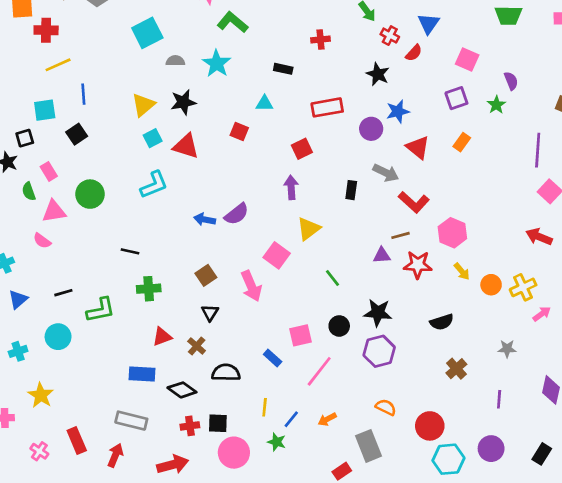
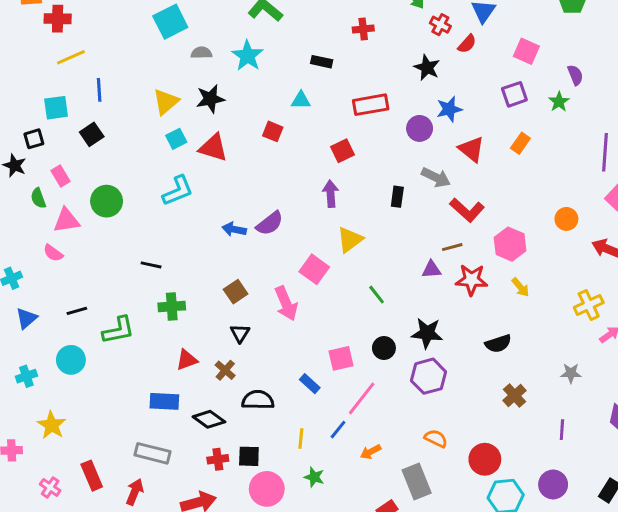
orange circle: (491, 285) -> (566, 219), moved
blue line: (291, 419) -> (338, 430), moved

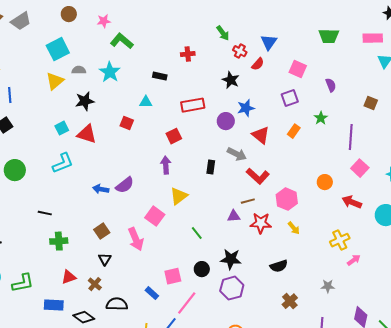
yellow triangle: (166, 102) -> (55, 81), moved
green star: (559, 102) -> (321, 118), moved
green L-shape: (118, 330) -> (23, 283), moved

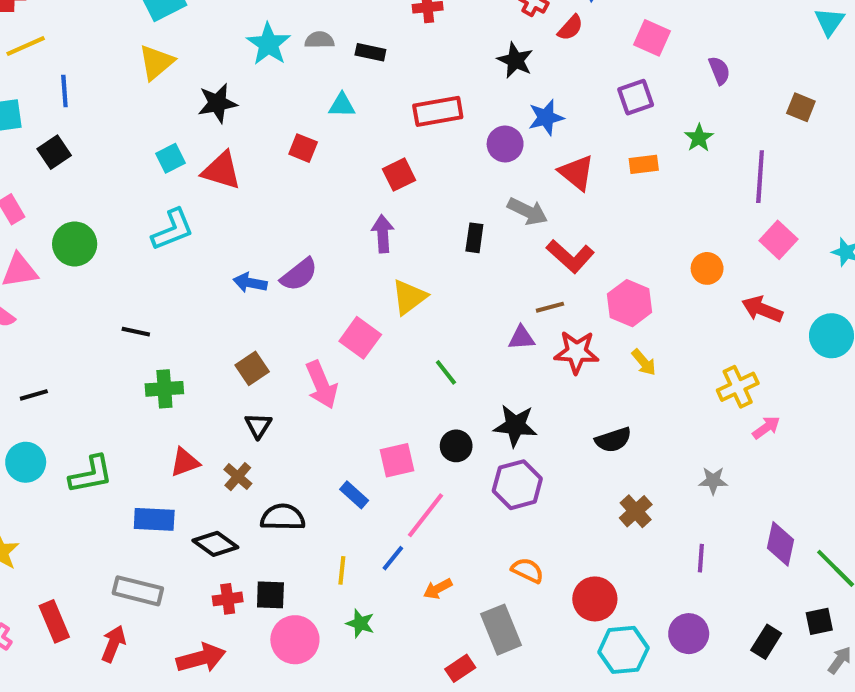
gray semicircle: (79, 70) -> (319, 40), moved
orange rectangle: (294, 131) -> (644, 164), turned 48

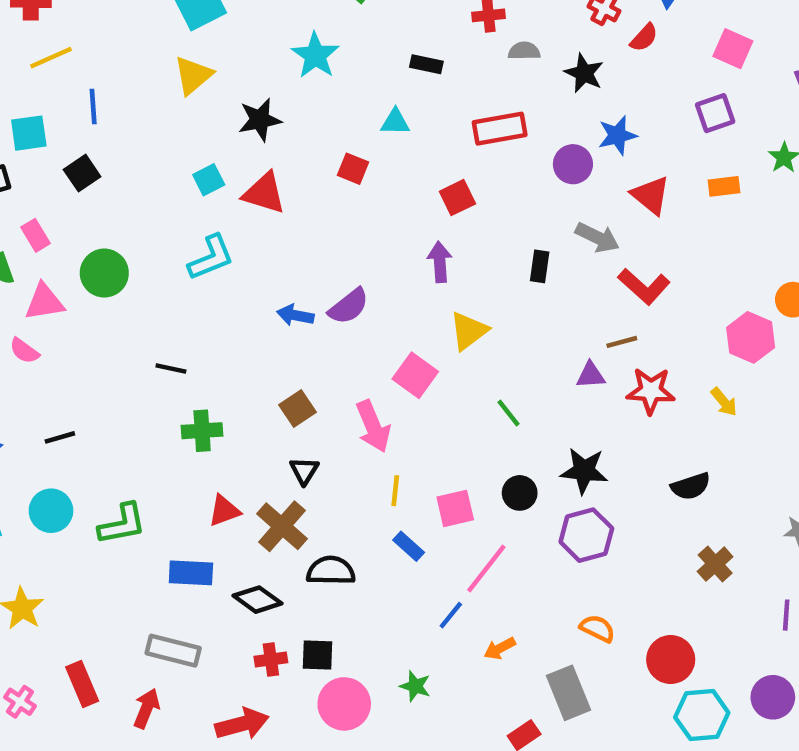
gray semicircle: (319, 40) -> (524, 51), moved
pink hexagon: (630, 303) -> (751, 337), moved
brown cross: (238, 477) -> (282, 526), size x1.6
yellow line: (342, 570) -> (395, 491), moved

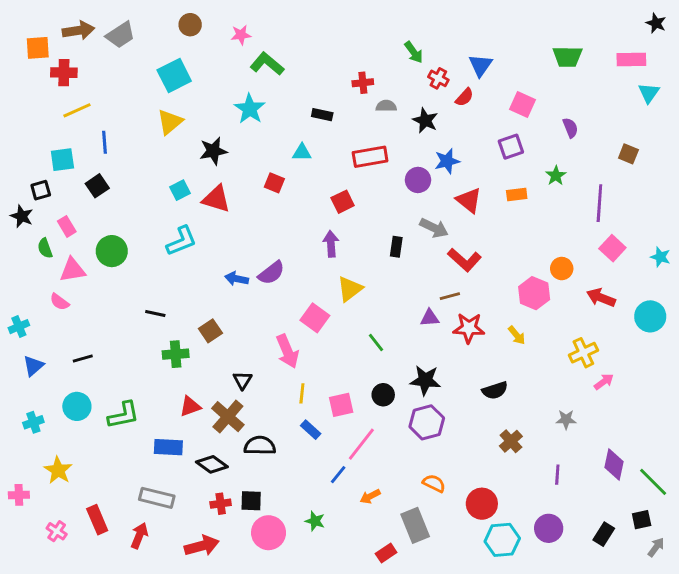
brown square: (298, 409) -> (210, 331), moved

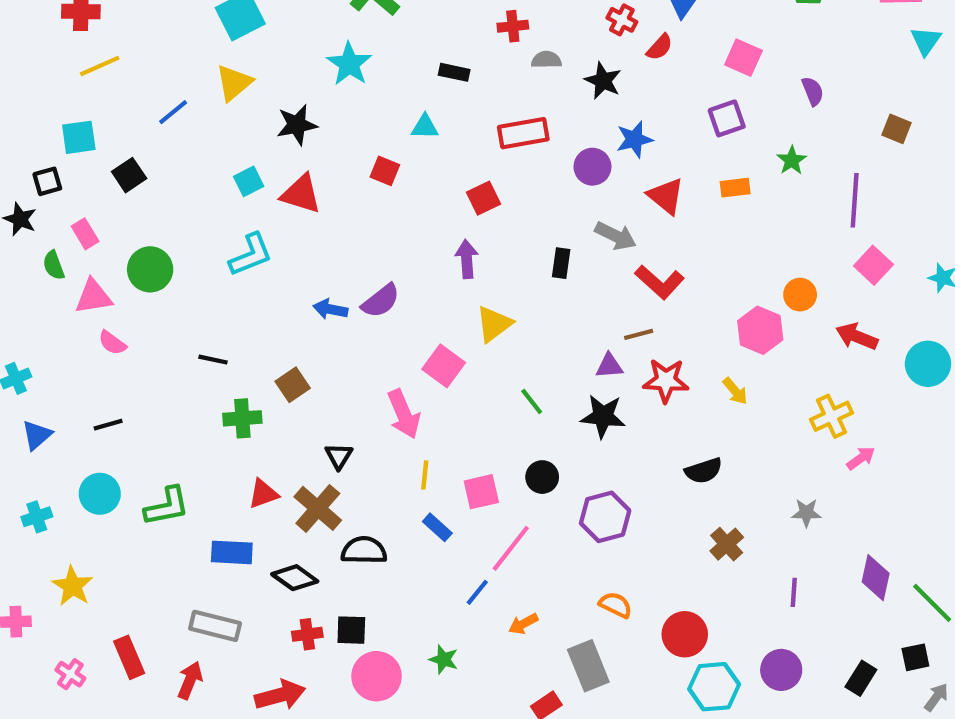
blue line: (105, 142) -> (173, 112), moved, turned 55
pink semicircle: (60, 302) -> (112, 343), moved
black star: (425, 380) -> (603, 416), moved

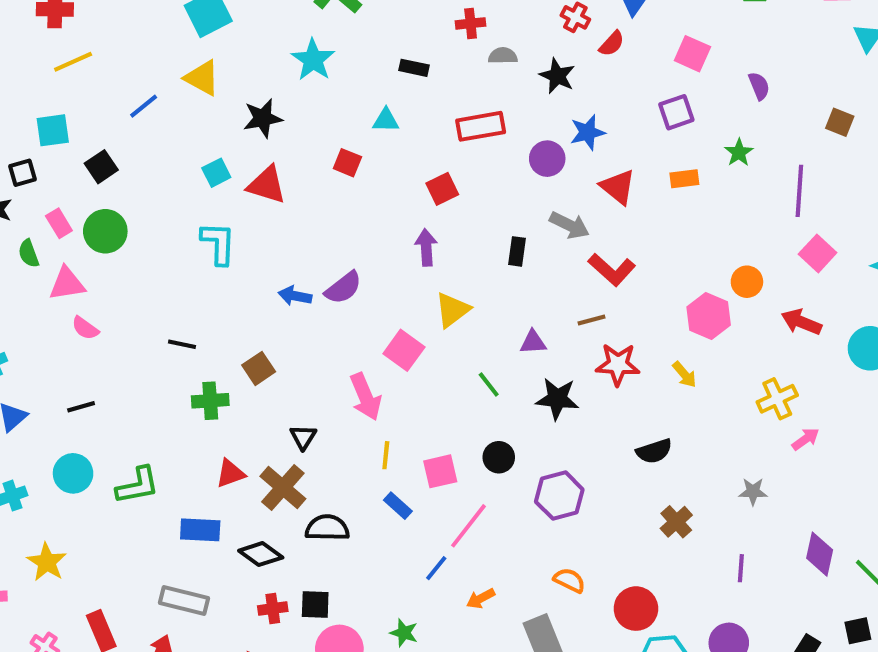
yellow triangle: (234, 83) -> (202, 78), turned -51
cyan L-shape: (251, 255) -> (218, 243), turned -66
green circle: (150, 269) -> (105, 231), moved
purple triangle: (609, 366) -> (533, 342), moved

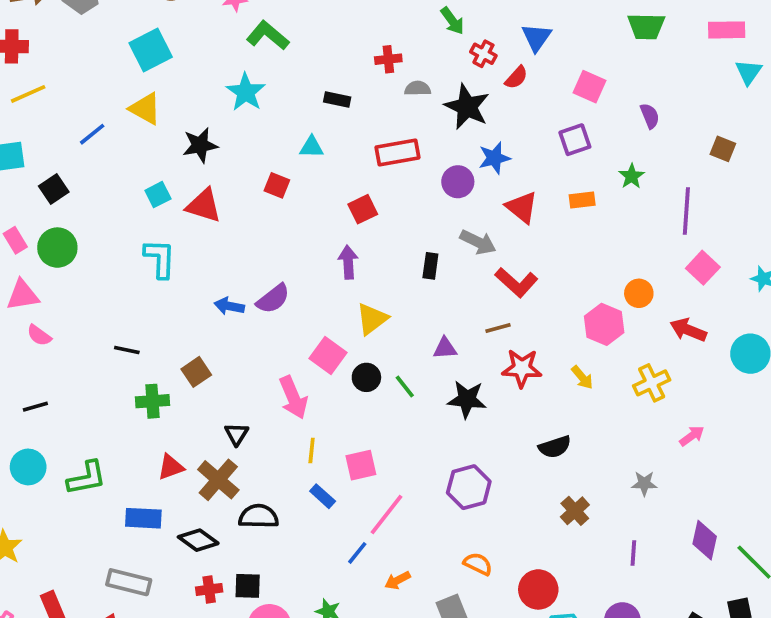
black star: (557, 76) -> (467, 107), size x1.4
yellow cross: (777, 399) -> (652, 383), moved
black circle: (499, 457) -> (366, 377), moved

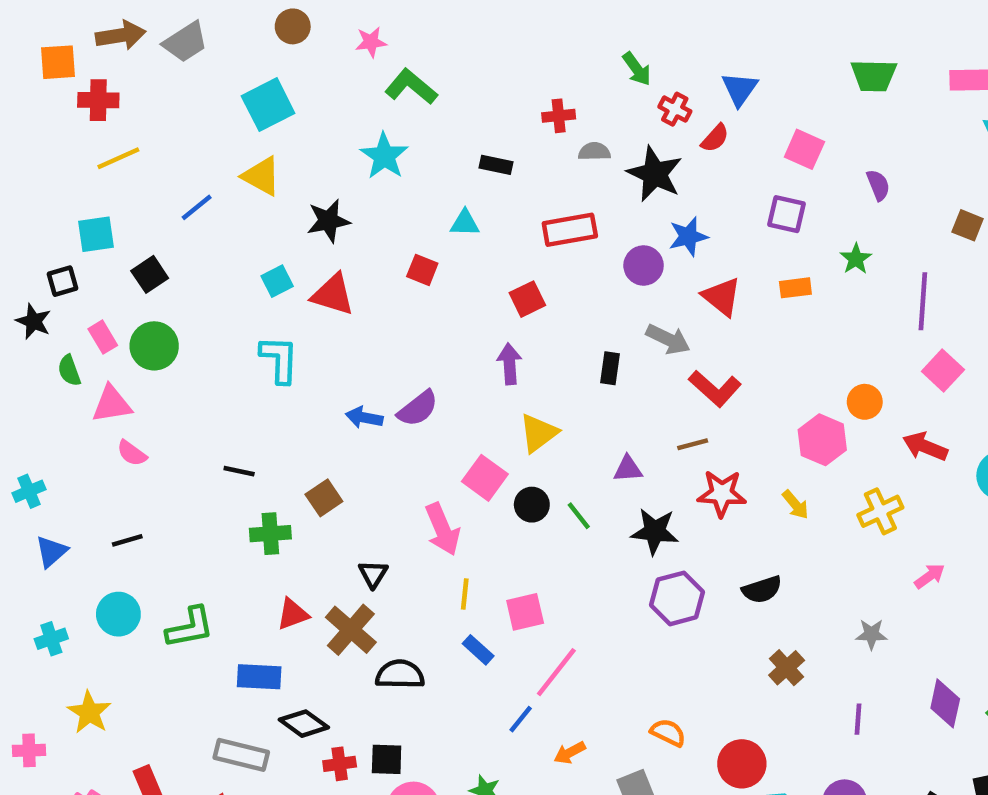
purple square: (575, 140) -> (787, 214), turned 32
purple hexagon: (469, 487) -> (677, 598), moved
black diamond: (198, 540) -> (304, 724), moved

